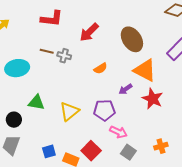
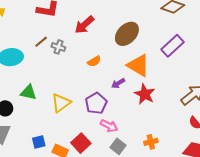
brown ellipse: (132, 39) -> (127, 34), turned 75
brown line: (47, 51) -> (41, 42), turned -56
purple pentagon: (104, 110) -> (96, 103), turned -30

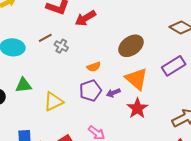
red arrow: (84, 25) -> (85, 18), moved
green triangle: (28, 92) -> (23, 85), turned -30
purple pentagon: (96, 103) -> (90, 91), moved

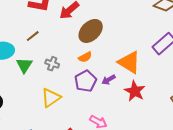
gray cross: (61, 46) -> (52, 64), moved
brown ellipse: (131, 46) -> (91, 31), moved
green triangle: (23, 85) -> (24, 65), moved, turned -42

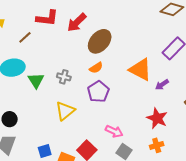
brown line: (33, 36) -> (25, 37), moved
purple arrow: (109, 80) -> (162, 85), moved
red star: (135, 91) -> (157, 118), moved

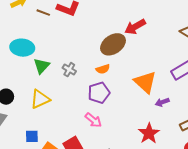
red arrow: (77, 22) -> (135, 27), moved
brown line: (25, 37) -> (43, 13), moved, turned 48
yellow triangle: (65, 111) -> (40, 99), moved
pink arrow: (114, 131) -> (93, 120), moved

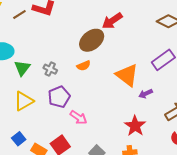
brown line: (43, 13) -> (19, 14), turned -48
purple pentagon: (99, 93) -> (59, 97), moved
blue square: (32, 136) -> (19, 139), turned -32

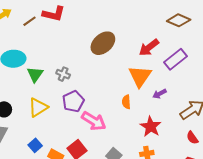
red arrow: (112, 21) -> (149, 47), moved
orange semicircle: (84, 66) -> (126, 102), moved, turned 112
orange triangle: (127, 75) -> (140, 76), turned 30
pink arrow: (79, 117) -> (94, 121), size x1.4

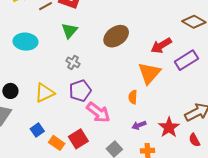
green triangle: (35, 74) -> (69, 31), moved
purple arrow: (160, 94) -> (139, 125), moved
red star: (151, 127) -> (169, 127), moved

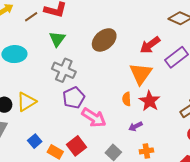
gray cross: (73, 62) -> (64, 70), size x1.6
yellow triangle: (45, 93) -> (26, 102), moved
red star: (169, 127) -> (150, 101), moved

